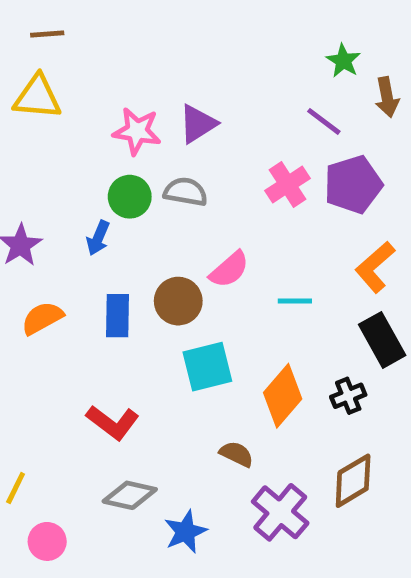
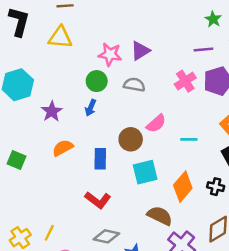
purple line: (324, 121) -> (203, 50), turned -42
green circle: (130, 197) -> (97, 81), moved
blue rectangle: (118, 316) -> (100, 159), moved
black cross: (348, 396) -> (216, 187), turned 35
brown semicircle: (237, 454) -> (160, 216), size x1.5

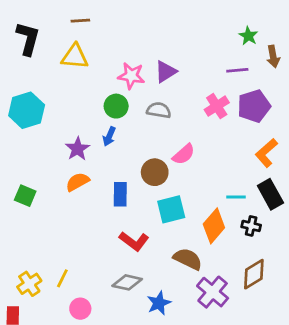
purple star: (52, 111) -> (78, 149), moved
cyan line: (189, 139) -> (236, 197), moved
red L-shape: (98, 200) -> (134, 241), moved

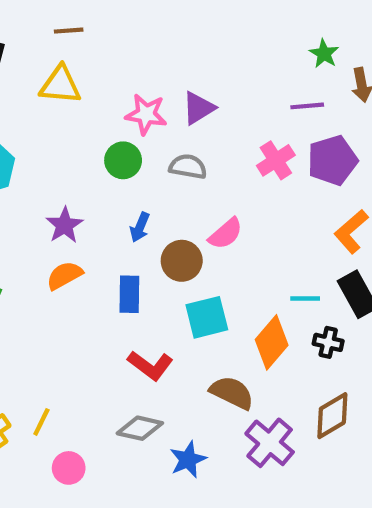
blue arrow: (109, 136) -> (140, 227), moved

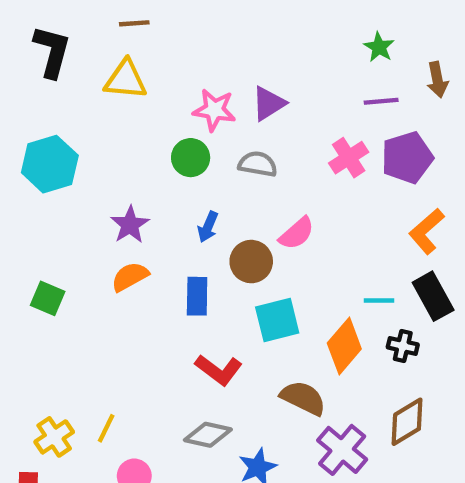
green star: (324, 54) -> (379, 47), moved

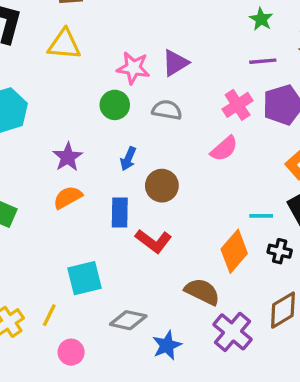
pink semicircle: (297, 233) -> (224, 149), moved
cyan square: (277, 320) -> (85, 278), moved
red L-shape: (219, 370) -> (153, 241), moved

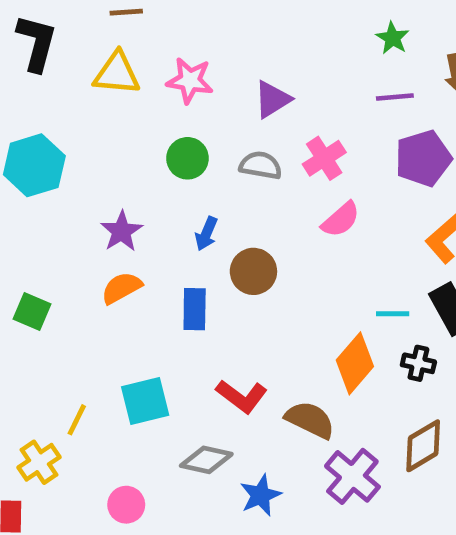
pink star: (133, 68) -> (190, 81), moved
pink cross: (238, 105) -> (324, 158), moved
red L-shape: (153, 241) -> (242, 396), moved
yellow line: (49, 315) -> (77, 420), moved

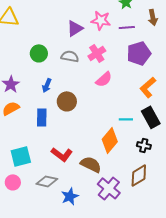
pink star: (190, 81) -> (101, 20), moved
black cross: (418, 363) -> (144, 145), moved
pink circle: (126, 505) -> (13, 182), moved

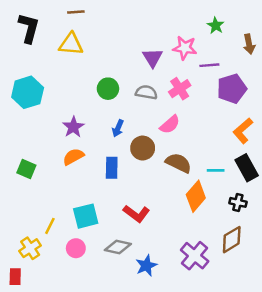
purple line: (127, 27) -> (209, 65), moved
purple triangle: (75, 28) -> (153, 58), turned -30
pink semicircle: (104, 79) -> (170, 125), moved
brown semicircle: (91, 164) -> (179, 163), moved

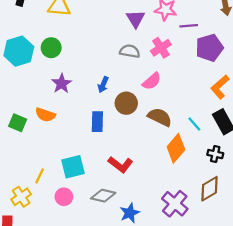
green circle: (108, 89) -> (51, 48), moved
orange semicircle: (73, 157) -> (45, 115), moved, turned -132
cyan line: (216, 170) -> (194, 124), turned 49

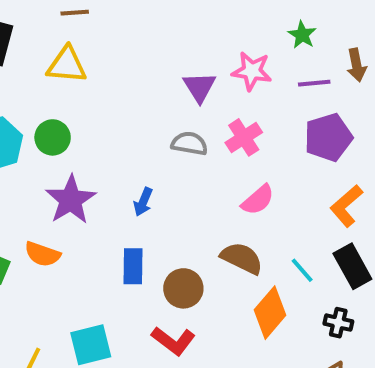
purple line: (189, 26) -> (314, 83), moved
pink semicircle: (152, 81) -> (258, 200), moved
purple star: (62, 84) -> (71, 200), size x1.4
brown circle: (126, 103) -> (183, 288), moved

